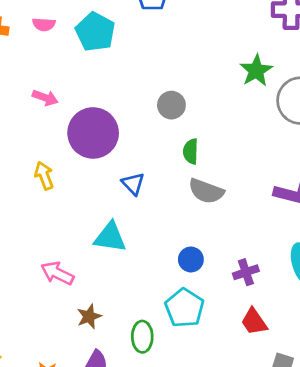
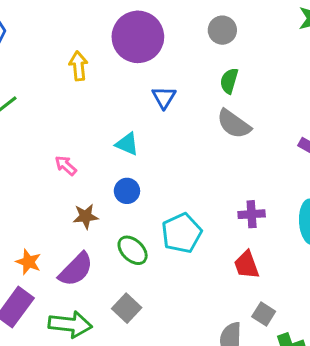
cyan triangle: (110, 237) -> (127, 144), size x0.7
blue circle: (191, 259) -> (127, 191), moved
pink arrow: (57, 273) -> (66, 165), size x0.7
green ellipse: (142, 337) -> (133, 250), turned -60

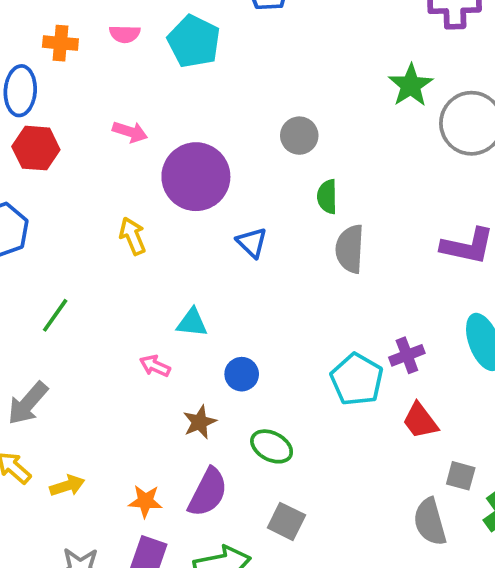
gray semicircle: (234, 124) -> (350, 249), turned 75
cyan triangle: (127, 144) -> (192, 323), moved
cyan pentagon: (182, 233) -> (357, 379), moved

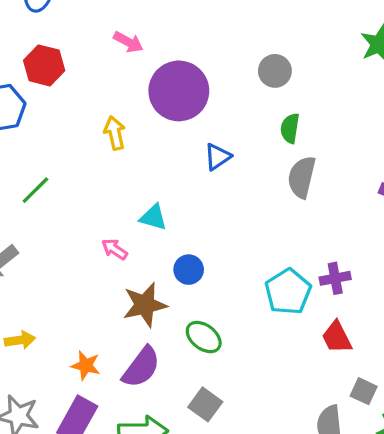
red hexagon: (36, 148) -> (44, 65), moved
blue triangle: (252, 243) -> (217, 157), turned 32
brown star: (200, 422) -> (145, 305), size x1.5

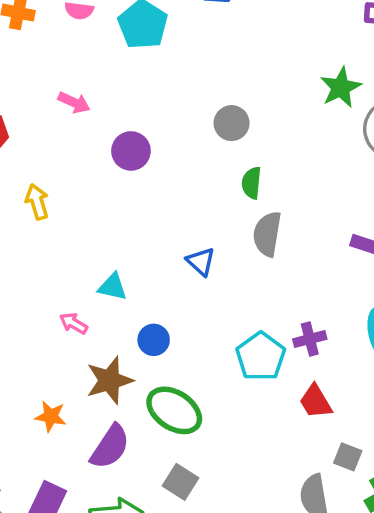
purple circle: (179, 91) -> (131, 151), size x0.6
yellow arrow: (115, 133) -> (37, 202), moved
blue triangle: (217, 157) -> (201, 261), moved, turned -40
green ellipse: (204, 337) -> (174, 410), size x1.4
orange star: (86, 365) -> (51, 416), moved

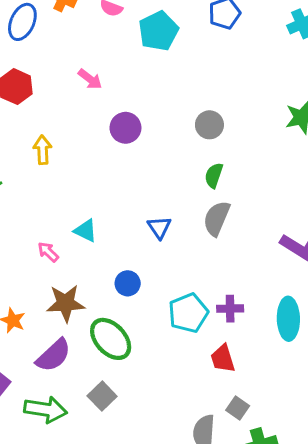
blue circle: (154, 340) -> (128, 283), moved

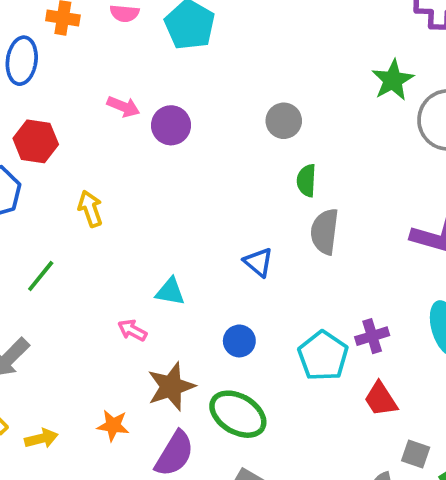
purple circle: (125, 128) -> (171, 125), moved

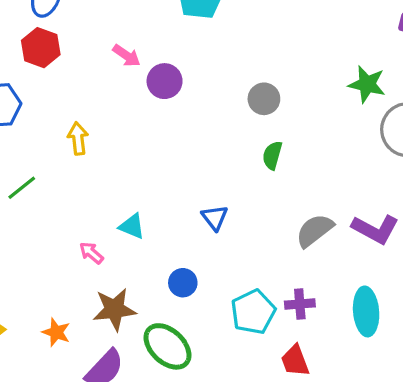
green star: (393, 80) -> (367, 84), turned 30
red hexagon: (36, 141) -> (41, 48), moved
gray semicircle: (325, 232) -> (315, 230), moved, turned 33

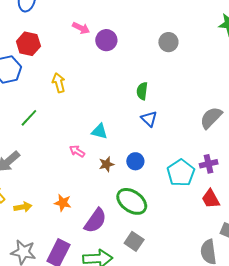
red hexagon: (41, 48) -> (28, 44), moved
green semicircle: (272, 155) -> (142, 91), moved
brown star: (114, 309) -> (107, 164), moved, size x0.6

